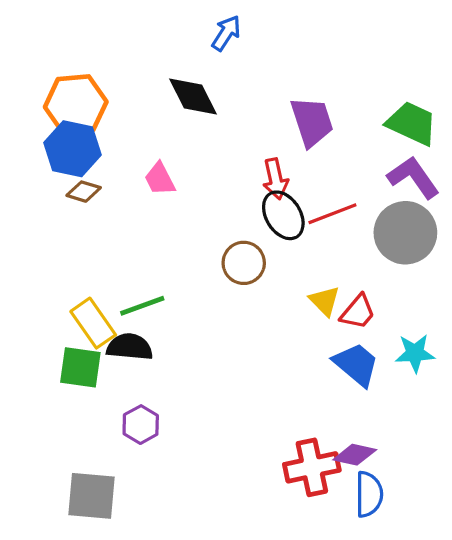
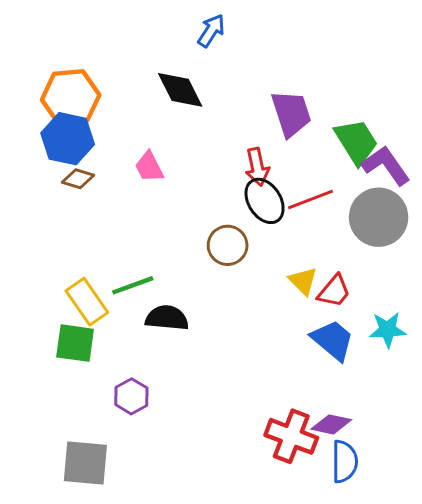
green trapezoid: (412, 123) -> (356, 142), moved, turned 33
black semicircle: (130, 347) -> (167, 318), moved
red cross: (312, 467) -> (291, 436), turned 33

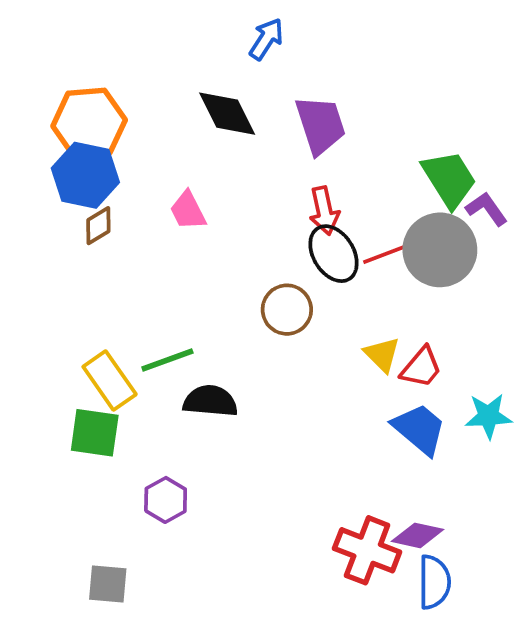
purple trapezoid: (291, 114) -> (320, 125), moved
purple L-shape: (386, 165) -> (487, 209), size x0.7
brown diamond: (78, 179) -> (98, 226), turned -48
gray circle: (379, 217) -> (440, 250), moved
gray square: (85, 463) -> (108, 584), size x0.7

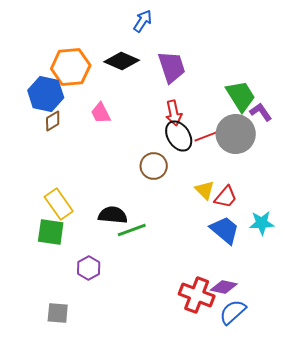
black diamond: (227, 114) -> (122, 61), turned -40
orange hexagon: (89, 123) -> (71, 67), moved
green line: (167, 360) -> (132, 230), moved
blue semicircle: (434, 582) -> (233, 312), turned -132

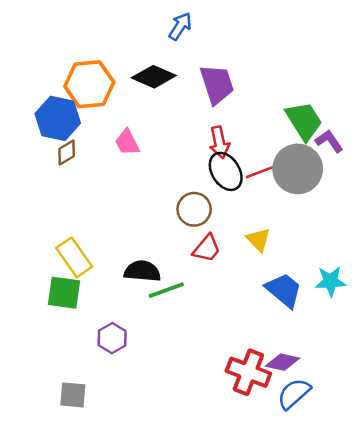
red trapezoid: (226, 197) -> (207, 248), moved

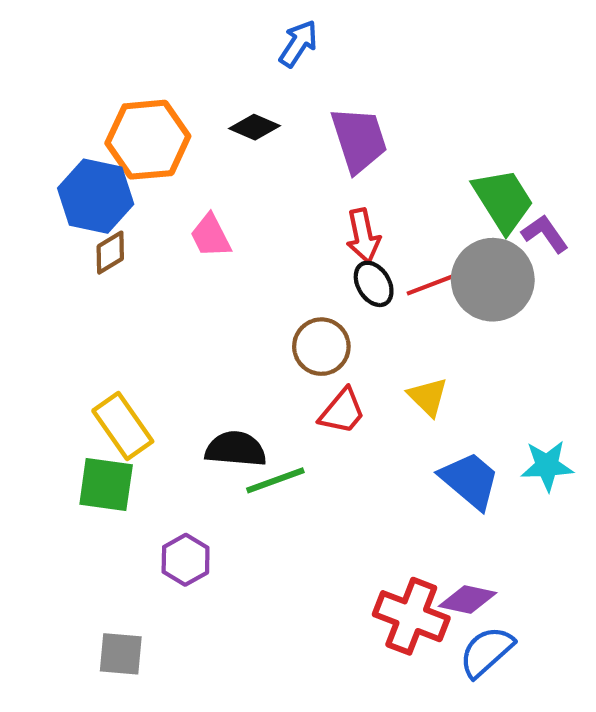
black diamond: (154, 77) -> (254, 127), size x0.7
black ellipse: (226, 171) -> (374, 284), size x0.7

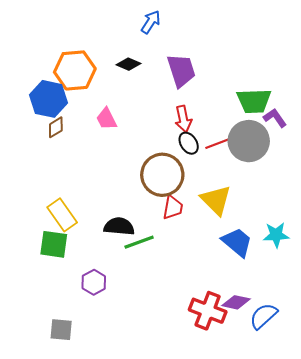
green trapezoid: (503, 200) -> (254, 101), turned 120
brown circle: (321, 347) -> (162, 175), size x1.5
yellow triangle: (428, 397) -> (216, 200), size x1.5
red trapezoid: (342, 411) -> (173, 207), turned -30
blue semicircle: (486, 652) -> (263, 316), moved

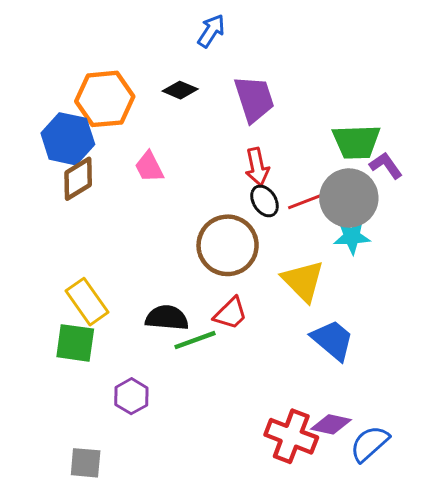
brown diamond: (56, 127) -> (78, 179), size x1.4
red trapezoid: (173, 207) -> (230, 313), moved, turned 35
cyan star: (276, 235) -> (352, 236), moved

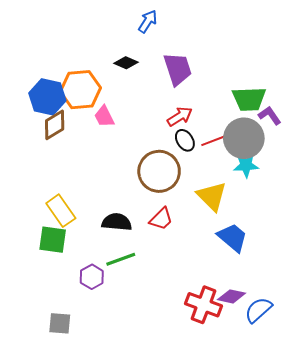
orange hexagon: (105, 99) -> (80, 90), moved
red arrow: (257, 167) -> (180, 117), turned -110
green line: (195, 340) -> (121, 259), moved

